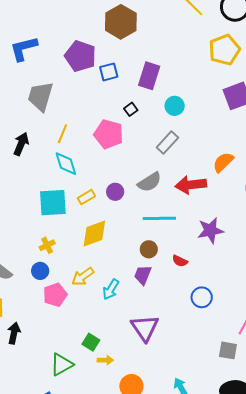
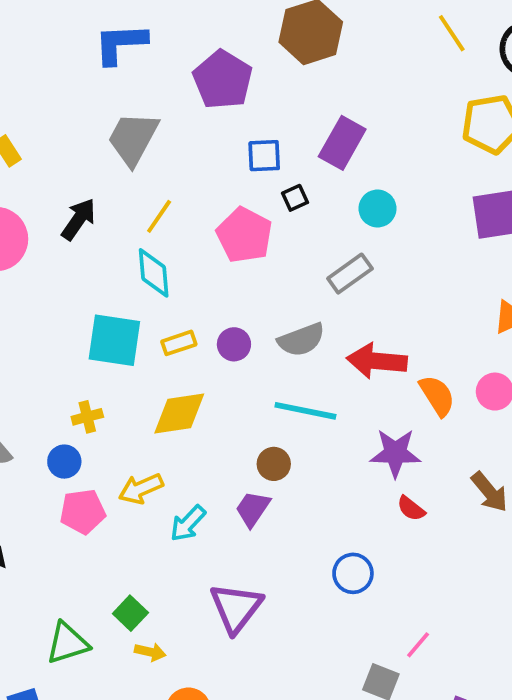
blue square: (109, 72) -> (264, 156), moved
orange semicircle: (223, 162) -> (437, 396), moved, turned 90
red semicircle: (180, 261) -> (411, 508), moved

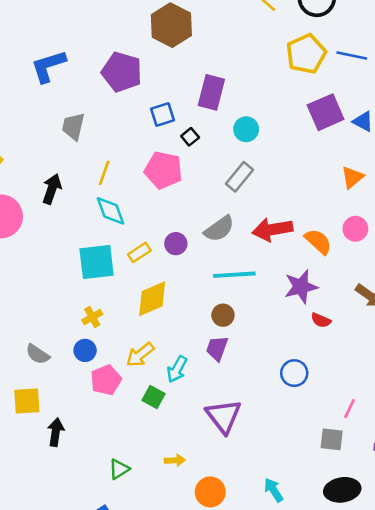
gray trapezoid: (133, 139) -> (73, 126), size x0.7
green square: (130, 613) -> (153, 397), moved
green triangle: (67, 643) -> (119, 469), size x0.7

